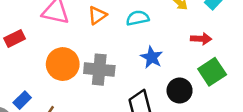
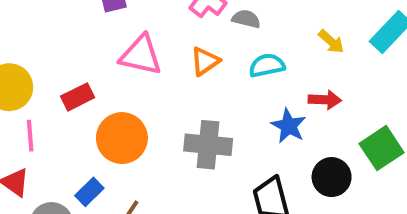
red arrow: (201, 39) -> (325, 100), moved
orange circle: (63, 64) -> (122, 138), moved

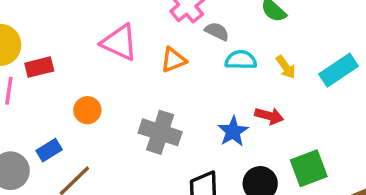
cyan semicircle: (267, 65) -> (241, 60), moved
red rectangle: (78, 97) -> (39, 67), moved
orange circle: (122, 138) -> (87, 110), size x0.6

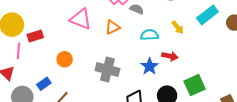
cyan semicircle: (241, 60) -> (149, 35), moved
cyan rectangle: (338, 70) -> (207, 15), moved

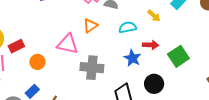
pink triangle: (81, 19) -> (67, 44), moved
orange circle: (65, 59) -> (37, 62), moved
green square: (195, 85) -> (178, 56), moved

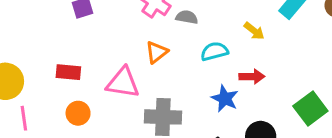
red rectangle: (16, 46) -> (68, 72), moved, turned 35
green square: (178, 56) -> (310, 109), moved

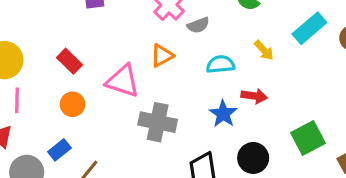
gray semicircle: (187, 17) -> (198, 25), turned 140
red rectangle: (68, 72) -> (70, 61), turned 30

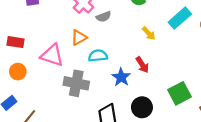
red rectangle: (70, 61) -> (15, 42), turned -35
cyan semicircle: (220, 64) -> (98, 56), moved
red arrow: (254, 96) -> (142, 65), turned 49

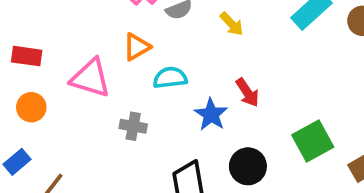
yellow arrow: (149, 33) -> (232, 24), moved
gray cross: (76, 83) -> (133, 126), size x0.6

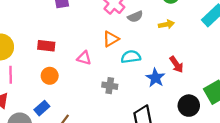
yellow arrow: (232, 24) -> (166, 24), turned -56
pink triangle: (91, 78) -> (84, 58), size x0.6
black circle: (248, 166) -> (189, 106), moved

